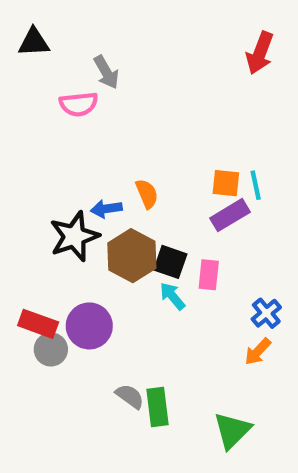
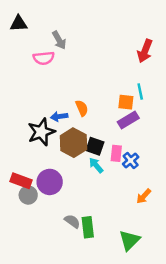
red arrow: (260, 53) -> (145, 51), moved
cyan line: (256, 185) -> (140, 91), moved
blue cross: (266, 313) -> (131, 161), moved

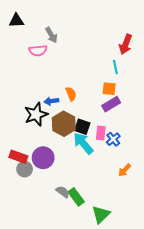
cyan line: (140, 91) -> (115, 67), moved
cyan arrow: (96, 165) -> (83, 143), size x1.6
green rectangle: (88, 227) -> (76, 197), turned -30
green triangle: (129, 240) -> (101, 214), moved

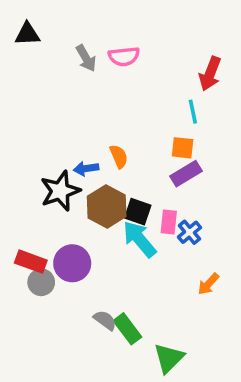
pink semicircle: (38, 51) -> (124, 56), moved

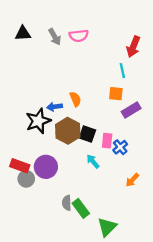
black triangle: (27, 34) -> (23, 34), moved
purple rectangle: (186, 174) -> (131, 110), moved
cyan arrow: (139, 239) -> (93, 161), moved, size x0.6
gray semicircle: (105, 320) -> (67, 203), turned -128

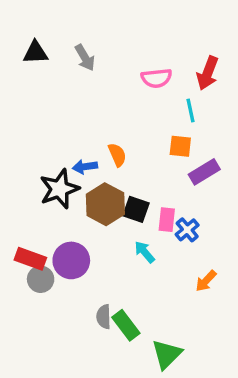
pink semicircle: (79, 36) -> (156, 78), moved

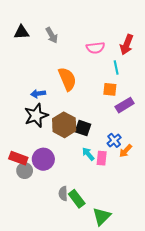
orange semicircle: (117, 155) -> (67, 79), moved, size x1.6
blue arrow: (85, 167) -> (38, 94), moved
pink rectangle: (167, 220) -> (102, 158), moved
orange arrow: (206, 281) -> (126, 151), moved

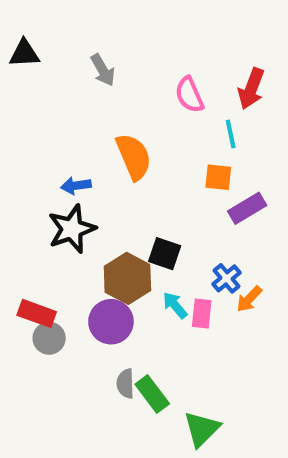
black triangle: (21, 32) -> (24, 54), moved
pink semicircle: (95, 48) -> (189, 95), turned 72
brown hexagon: (64, 125) -> (127, 278), moved
purple circle: (43, 159) -> (111, 322), moved

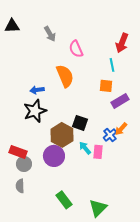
pink semicircle: (189, 95) -> (76, 49), moved
orange arrow: (249, 299) -> (121, 129), moved
gray semicircle: (125, 384) -> (20, 186), moved
green rectangle: (152, 394) -> (64, 200), moved

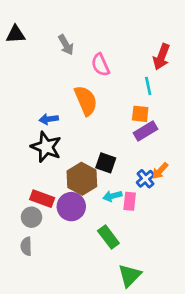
purple rectangle: (120, 101) -> (146, 131), moved
black star: (35, 111) -> (46, 147), turned -30
cyan arrow: (85, 148) -> (112, 196), turned -64
red rectangle: (18, 152) -> (42, 199), moved
green rectangle: (64, 200) -> (108, 237), moved

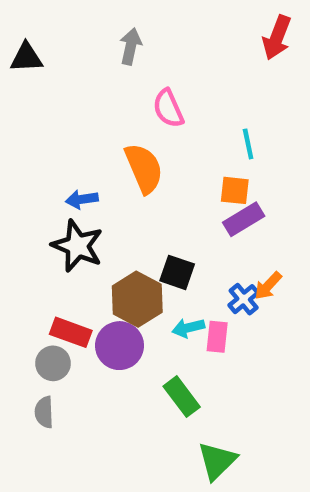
gray arrow: (66, 45) -> (131, 46), moved, turned -138
red arrow: (161, 57) -> (277, 37), moved

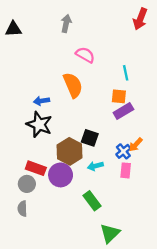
pink semicircle: (168, 108) -> (85, 55), turned 144
pink rectangle: (217, 337) -> (126, 170), moved

